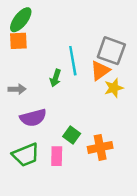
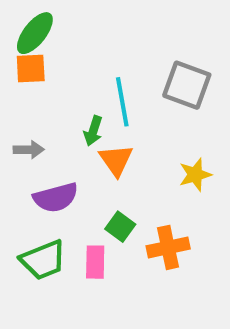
orange triangle: (100, 71) -> (116, 160), moved, turned -30
yellow star: (114, 88) -> (195, 175), moved

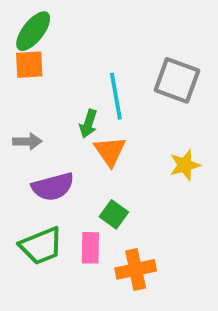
orange cross: (168, 247) -> (136, 269), moved

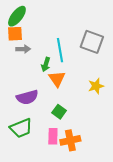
gray arrow: (27, 141) -> (23, 49), moved
pink rectangle: (90, 248) -> (53, 136), moved

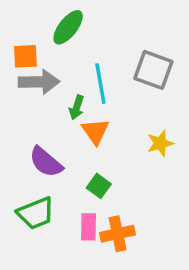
green ellipse: (17, 16) -> (68, 27), moved
gray arrow: (23, 49) -> (39, 82), size x1.6
purple semicircle: (27, 97) -> (46, 162), turned 55

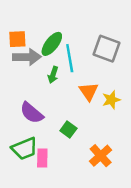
green ellipse: (68, 27) -> (52, 44), moved
orange triangle: (95, 131) -> (89, 91), moved
pink rectangle: (89, 227) -> (42, 158), moved
orange cross: (118, 234) -> (101, 156), moved, turned -30

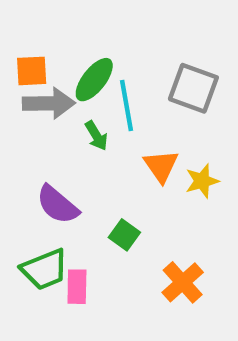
green arrow: (53, 75) -> (96, 136), turned -49

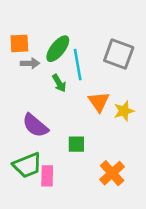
gray arrow: (49, 103) -> (30, 63), size x0.6
green square: (124, 235) -> (76, 144), turned -36

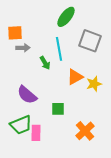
green ellipse: (58, 49) -> (66, 17), moved
orange triangle: (99, 102) -> (75, 77), turned 36

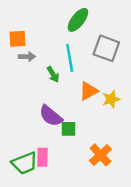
purple semicircle: (27, 95) -> (51, 116), moved
green trapezoid: (21, 125) -> (25, 163), moved

